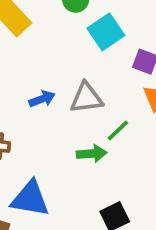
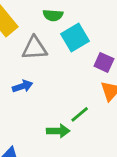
gray triangle: (86, 98) -> (35, 48), moved

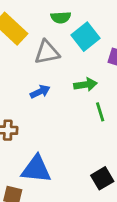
green line: (80, 114) -> (100, 112), turned -60
green arrow: (58, 131) -> (85, 85), moved

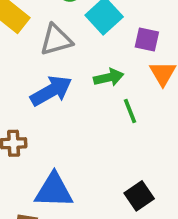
blue arrow: (40, 92) -> (51, 91), size x1.6

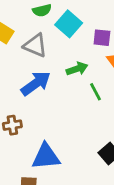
gray triangle: (56, 40) -> (35, 45), turned 45

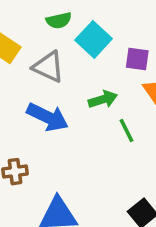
blue arrow: (36, 83) -> (48, 117), turned 60

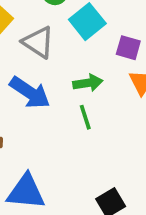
green line: (127, 131) -> (85, 117), moved

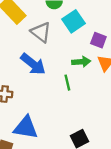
green arrow: (88, 83) -> (81, 62), moved

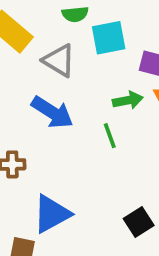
cyan square: (73, 21) -> (109, 38), turned 30
blue triangle: (26, 128) -> (52, 214), turned -32

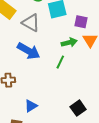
green line: (110, 136) -> (60, 62), turned 48
blue triangle: (52, 214) -> (31, 106), size x0.6

